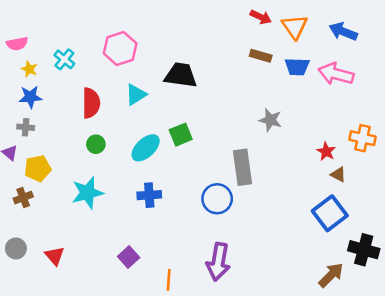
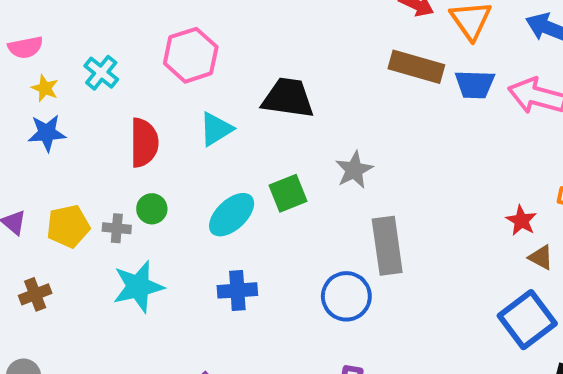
brown rectangle: (261, 56) -> (416, 67), size x1.5
gray star: (270, 120) -> (354, 170), moved, turned 30
gray cross: (26, 127) -> (117, 228), moved
yellow pentagon: (38, 168) -> (68, 226), moved

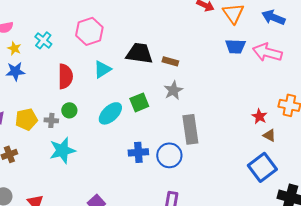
brown rectangle: (416, 67) -> (170, 61), moved, size x0.6
blue cross: (237, 290) -> (138, 152), moved

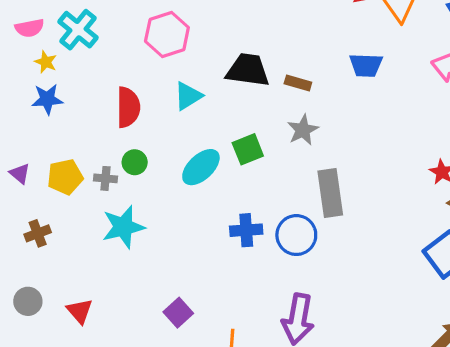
cyan cross: (43, 40) -> (78, 30), moved, size x1.4
blue trapezoid: (235, 46) -> (366, 65), moved

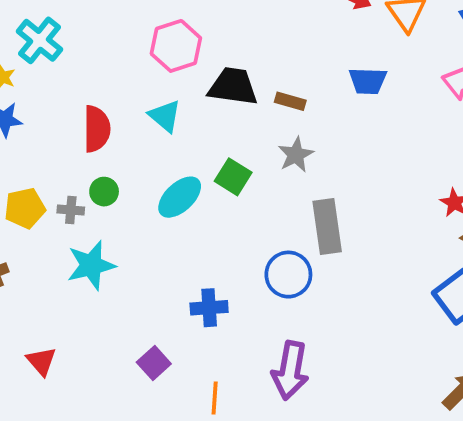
pink hexagon: (167, 34) -> (176, 46), moved
cyan triangle: (188, 96) -> (165, 116), turned -48
green square: (248, 149) -> (233, 177), turned -36
blue cross: (246, 230) -> (209, 308), moved

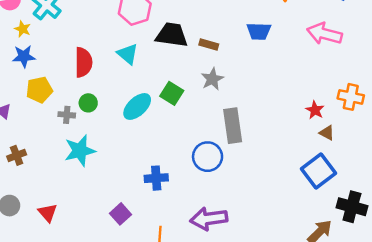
yellow pentagon: (25, 208) -> (39, 90), moved
purple arrow: (290, 370) -> (209, 219), turned 72

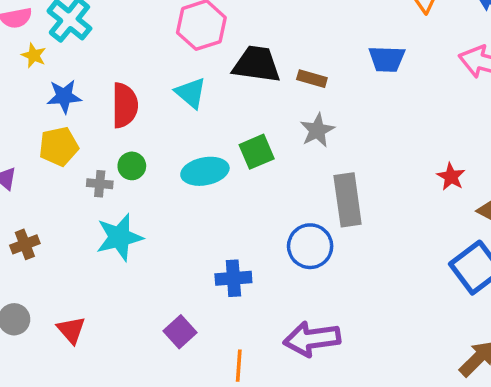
blue star: (24, 56) -> (64, 96), moved
green square: (172, 93) -> (257, 152), turned 35
cyan ellipse: (137, 106) -> (205, 171), turned 32
red star: (315, 110) -> (451, 177), moved

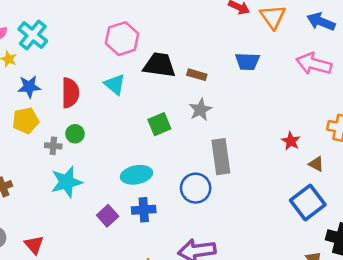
cyan ellipse: (205, 171) -> (136, 175), moved
purple square: (180, 332) -> (108, 216), moved

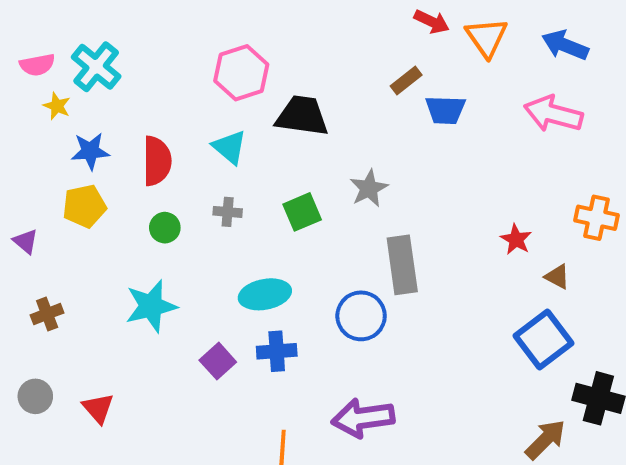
brown rectangle: (197, 75) -> (406, 80), moved, turned -54
gray cross: (53, 146) -> (228, 212), moved

